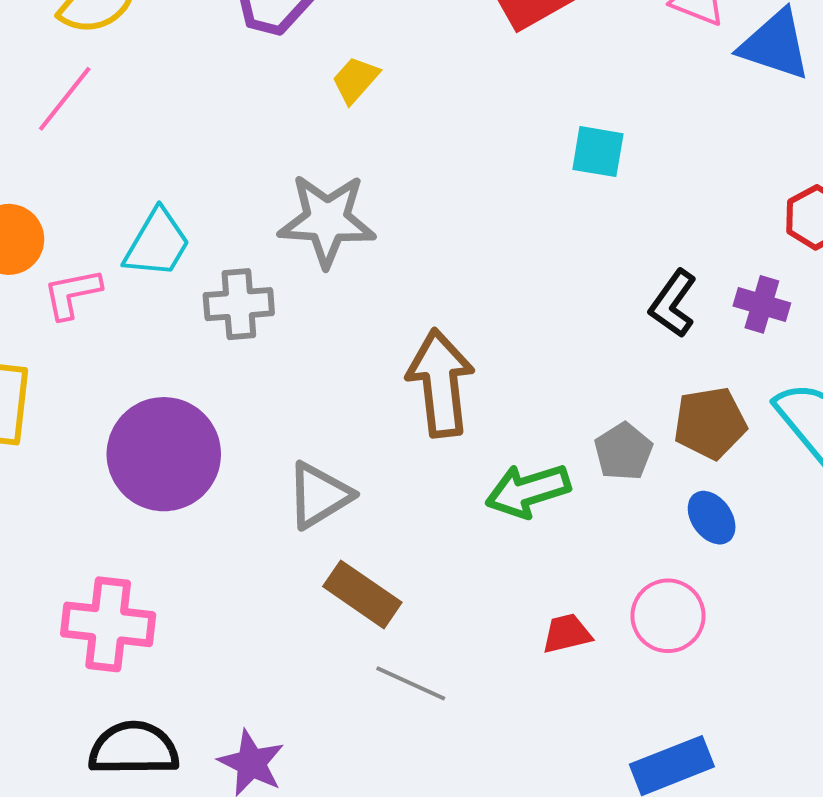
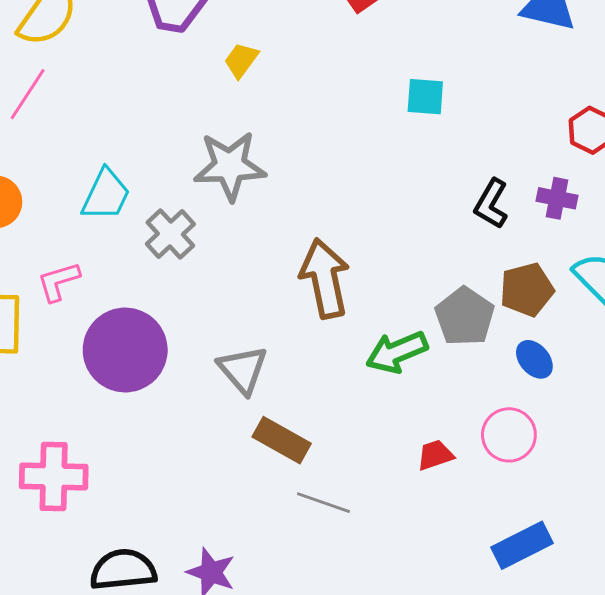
pink L-shape: (72, 294) -> (59, 281), moved
gray cross: (239, 304) -> (170, 234), turned -33
gray pentagon: (623, 452) -> (465, 317), size x1.4
gray triangle: (319, 495) -> (243, 370), turned -34
pink cross: (108, 624) -> (54, 476), moved

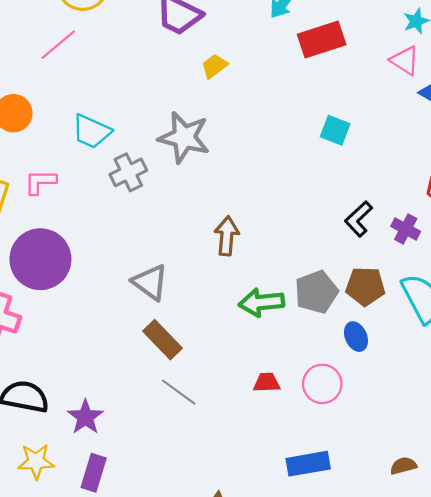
cyan trapezoid: (106, 195) -> (92, 131), turned 72
brown arrow: (325, 278) -> (227, 236), size x0.7
purple circle: (125, 350) -> (40, 259), moved
gray triangle: (243, 370) -> (150, 282), turned -30

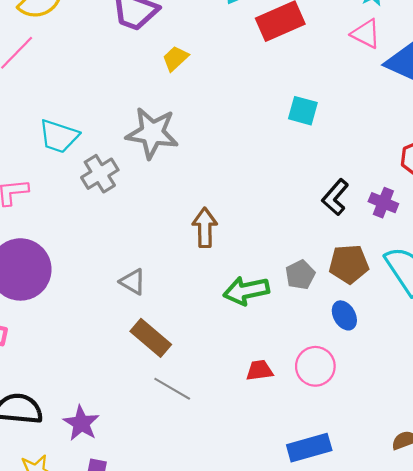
gray triangle: (150, 282) -> (133, 282), size x0.7
gray pentagon: (316, 292) -> (300, 275), size x0.7

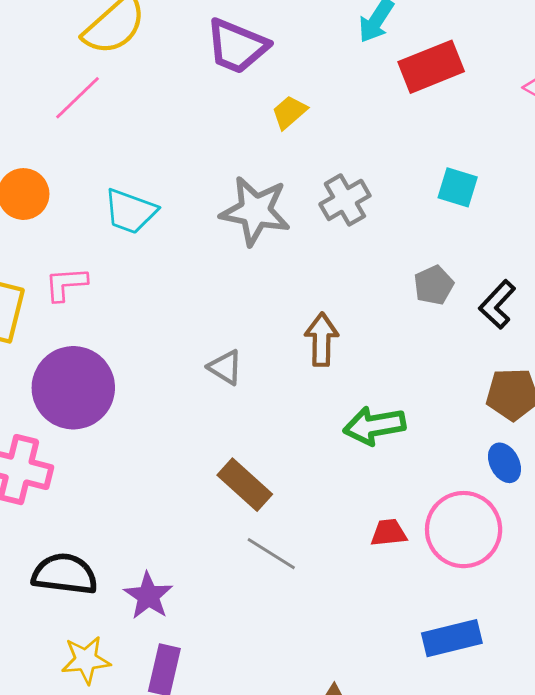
gray cross: (100, 174) -> (345, 200), moved
gray pentagon: (300, 275) -> (434, 285), moved
gray triangle: (133, 282) -> (225, 367), moved
pink circle: (315, 366) -> (464, 530), size x1.4

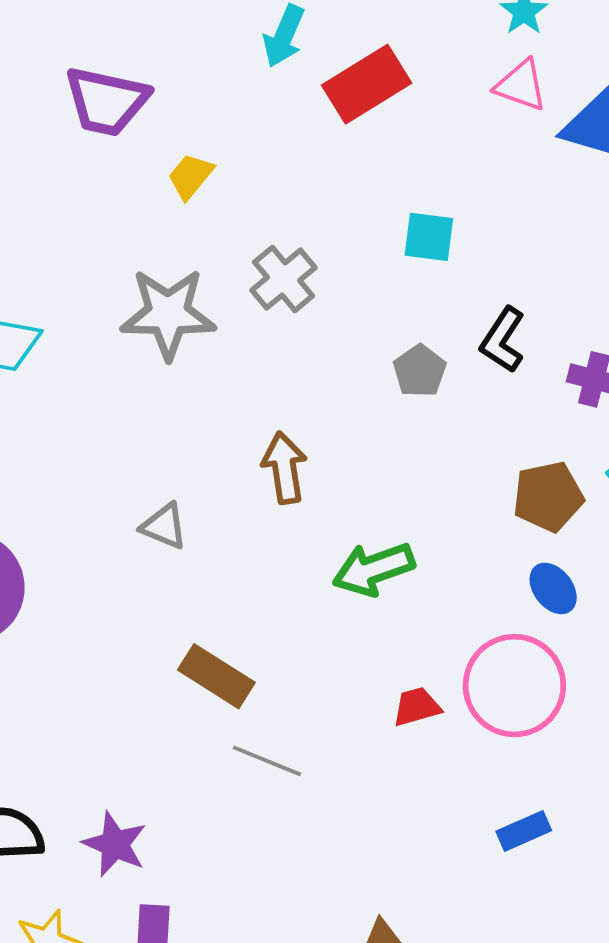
black L-shape: (497, 304) -> (503, 340), moved
blue rectangle: (452, 638) -> (524, 831), size x0.7

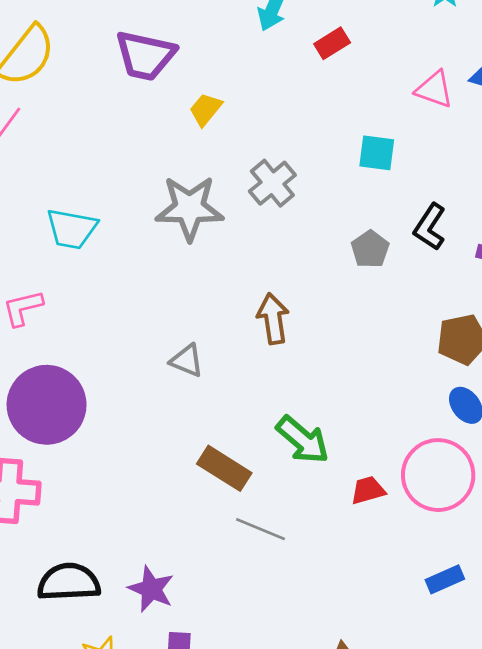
red rectangle: (367, 84) -> (332, 43), size x0.6
pink triangle: (521, 85) -> (434, 89), moved
green arrow: (374, 569) -> (303, 440), moved, turned -120

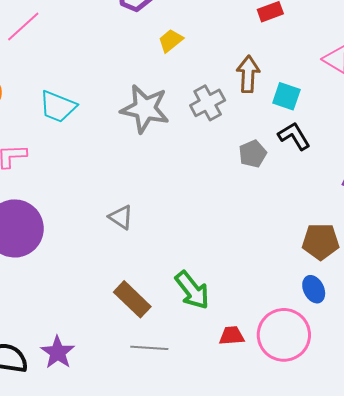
black L-shape: (430, 227) -> (294, 136), moved, turned 104
gray pentagon: (370, 249) -> (253, 154), moved
brown arrow: (273, 319) -> (248, 74), moved
gray line: (260, 529) -> (149, 348), turned -30
purple star: (151, 589) -> (58, 352), moved

